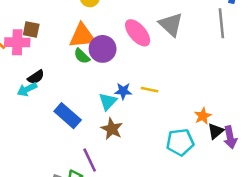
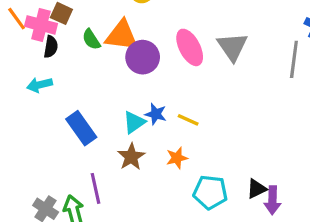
green semicircle: (82, 56) -> (91, 39), moved
black semicircle: (36, 77) -> (51, 47), moved, turned -60
orange star: (203, 116) -> (177, 158), moved

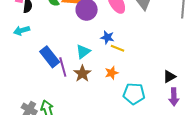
blue star: (156, 114) -> (107, 37), moved
purple line: (96, 188) -> (63, 67), moved
black triangle: (257, 189) -> (169, 77), moved

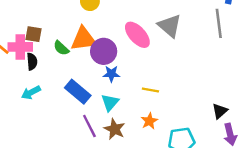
blue star: (107, 37) -> (111, 74), moved
blue rectangle: (50, 57) -> (78, 92), moved

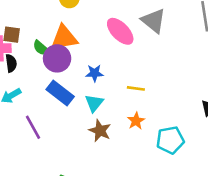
purple circle: (104, 51) -> (57, 58), moved
purple line: (89, 126) -> (33, 127), moved

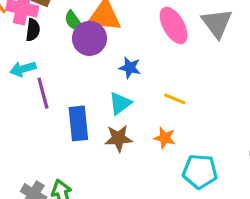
blue rectangle: (60, 93) -> (78, 123), moved, turned 32
orange star: (136, 121) -> (165, 138), turned 30
purple line: (33, 127) -> (43, 93), moved
brown star: (100, 131) -> (118, 138), turned 30

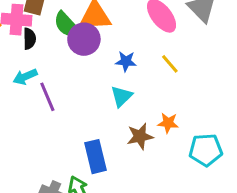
green semicircle: (74, 21) -> (67, 25), size x1.4
yellow line: (175, 99) -> (170, 64), moved, turned 35
blue rectangle: (78, 123) -> (96, 157), moved
brown star: (118, 138) -> (140, 136), moved

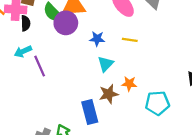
yellow line: (170, 64) -> (130, 40), turned -40
cyan triangle: (121, 96) -> (106, 64), moved
blue rectangle: (96, 157) -> (90, 112), moved

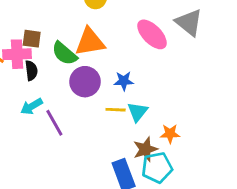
purple circle: (66, 23) -> (85, 82), moved
yellow line: (130, 40) -> (116, 110), moved
cyan pentagon: (157, 103) -> (157, 168), moved

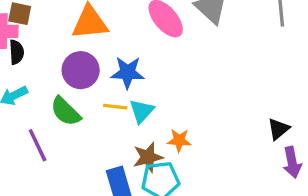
green semicircle: (64, 53) -> (66, 111), moved
blue star: (124, 81) -> (128, 73), size x1.4
purple line: (54, 123) -> (38, 145), moved

